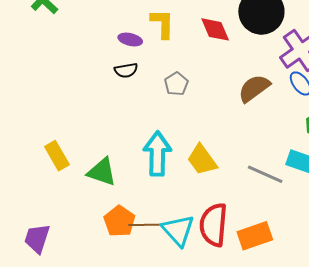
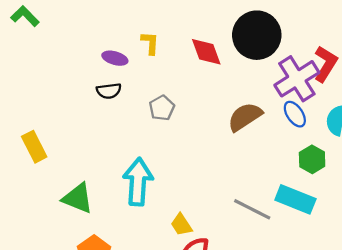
yellow L-shape: (162, 24) -> (150, 43), size x0.7
yellow rectangle: (57, 156) -> (34, 147), moved
yellow trapezoid: (202, 160) -> (181, 225), moved, size x0.7

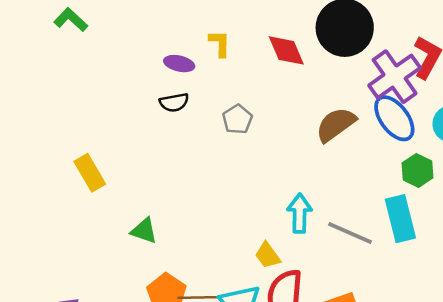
blue ellipse: (295, 114) -> (394, 118), size x1.5
cyan arrow: (138, 182) -> (300, 213), moved, size x0.7
green triangle: (78, 198) -> (144, 231), size x0.7
cyan rectangle: (295, 199) -> (400, 219), turned 57

